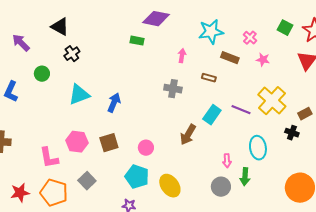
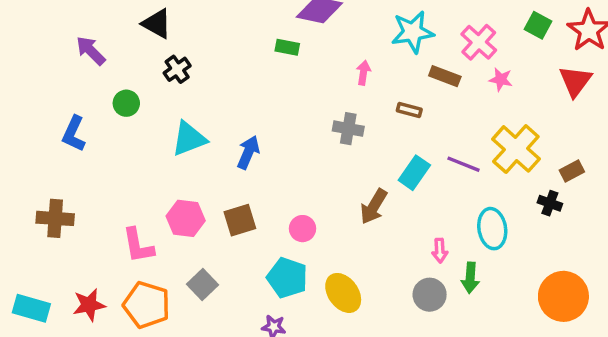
pink cross: (250, 38) -> (479, 42), size x1.5

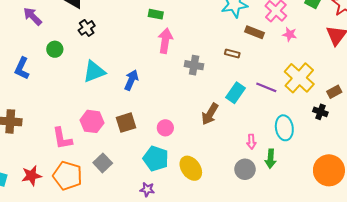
pink arrow: (363, 73) -> (165, 41), moved, size x1.6

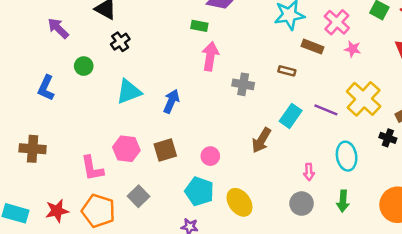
green arrow: (271, 159) -> (343, 201), moved

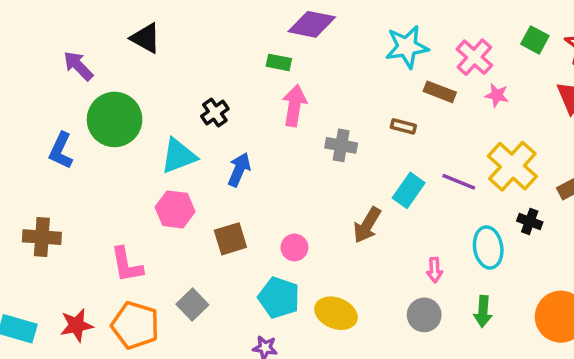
black cross: (120, 42) -> (215, 113), moved
green circle: (84, 66) -> (115, 119), size x2.0
black cross: (388, 138) -> (530, 222), moved
pink hexagon: (126, 149) -> (175, 209), moved
yellow ellipse: (239, 202) -> (336, 313), turned -32

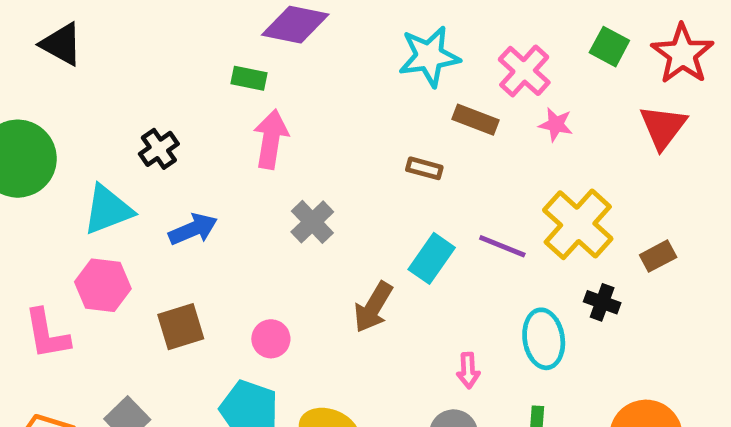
gray cross: (341, 145) -> (312, 222), moved, turned 36
blue arrow: (239, 170) -> (193, 229), turned 44
pink L-shape: (127, 265) -> (47, 334), moved

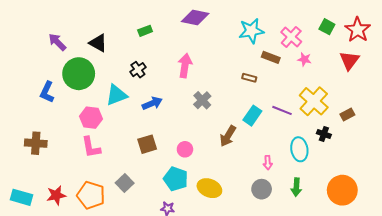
black triangle: (61, 44) -> (98, 43), moved
green rectangle: (249, 78) -> (145, 31), moved, turned -32
pink hexagon: (103, 285) -> (91, 118), moved

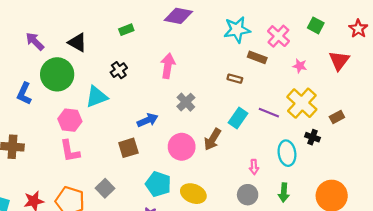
red star: (358, 30) -> (358, 29), moved, size x0.7
pink star: (304, 59) -> (300, 66), moved
blue arrow: (152, 103) -> (148, 120), moved
pink circle: (185, 149) -> (182, 147), moved, size x1.6

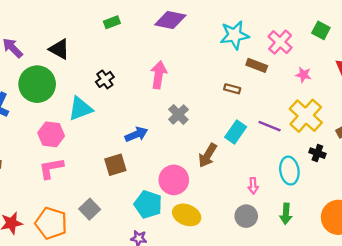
green rectangle: (126, 30) -> (112, 22), moved
pink circle: (182, 147) -> (174, 180), moved
pink L-shape: (70, 151) -> (51, 168), turned 90

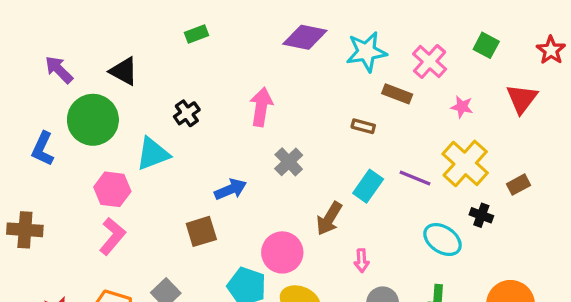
purple diamond: (170, 20) -> (305, 37), moved
pink L-shape: (51, 168) -> (112, 236), turned 140
cyan ellipse: (289, 171) -> (442, 240), turned -48
pink arrow: (253, 186) -> (362, 261), moved

